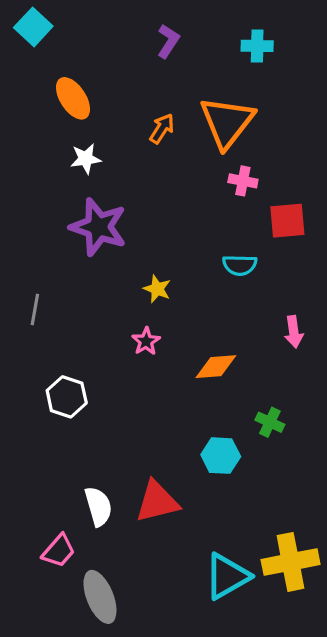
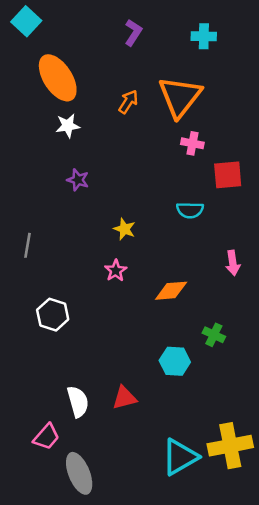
orange ellipse: (73, 98) -> (58, 78), size x1.4
purple star: (98, 227) -> (78, 180), size x0.5
red triangle: (157, 502) -> (124, 398), size x0.7

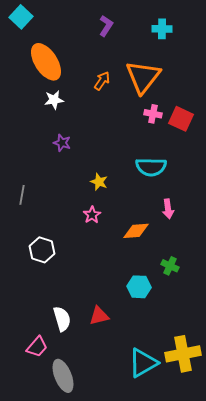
red square: (228, 175) -> (181, 119), moved, turned 30
cyan semicircle: (190, 210) -> (151, 167), size x1.4
pink arrow: (233, 263) -> (168, 209), moved

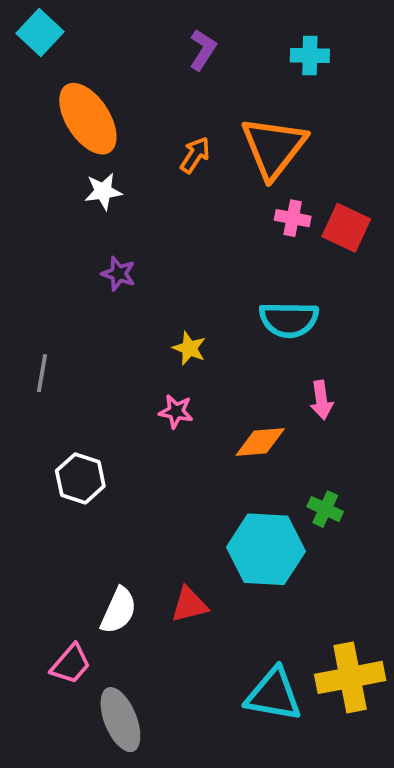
pink star: (92, 215) -> (176, 411), turned -30
cyan hexagon: (139, 287) -> (266, 549), size x1.6
white semicircle: (62, 319) -> (119, 610), turned 40
cyan triangle: (143, 363) -> (274, 695), turned 40

